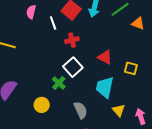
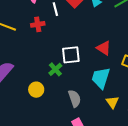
red cross: (72, 40) -> (38, 24), moved
white square: (73, 67) -> (71, 55), turned 30

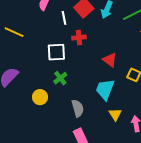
red cross: (38, 24) -> (79, 38), moved
white square: (71, 55) -> (56, 52), moved

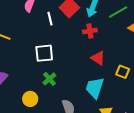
red cross: (79, 38) -> (90, 31), moved

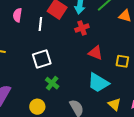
white line: (50, 19) -> (40, 24), turned 32
cyan trapezoid: (95, 88) -> (98, 83), turned -65

